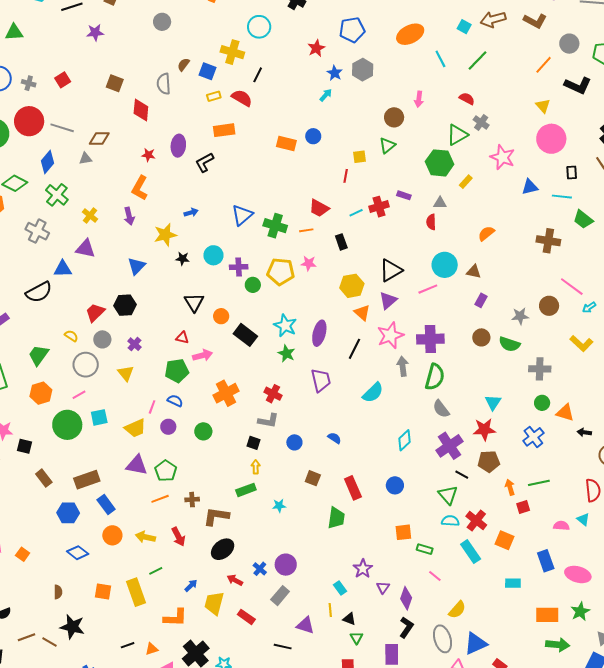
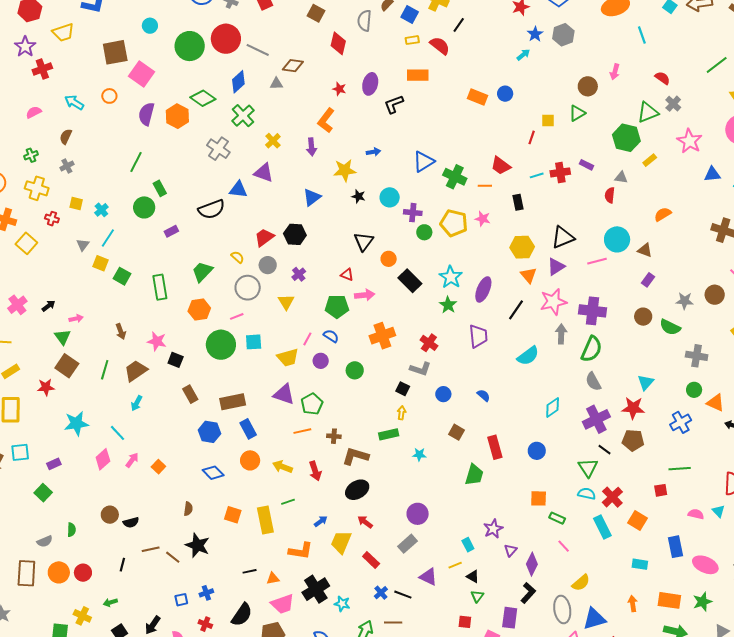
green line: (477, 60) -> (717, 65), moved
orange arrow: (510, 487) -> (633, 604), moved
blue cross: (260, 569) -> (381, 593), moved
yellow line: (330, 610) -> (455, 565), turned 64

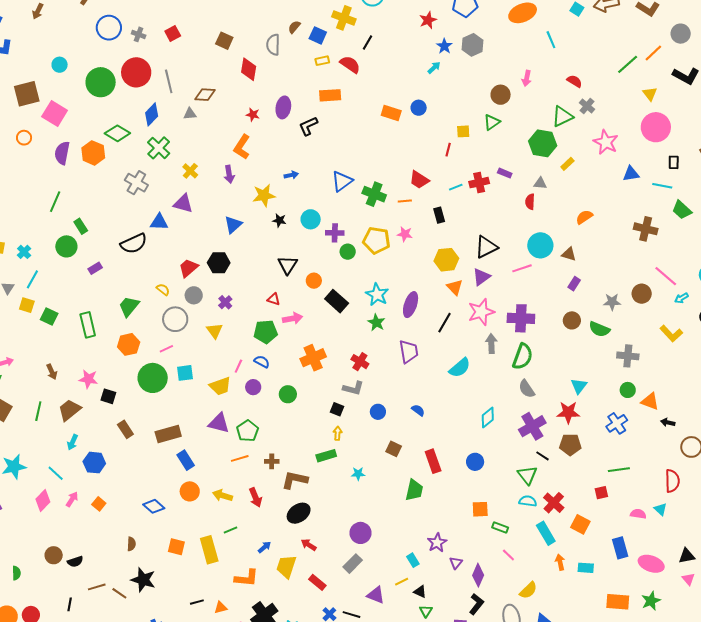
gray line: (258, 50) -> (169, 81), turned 55
blue hexagon: (209, 432) -> (94, 463), moved
orange arrow: (633, 604) -> (560, 562), moved

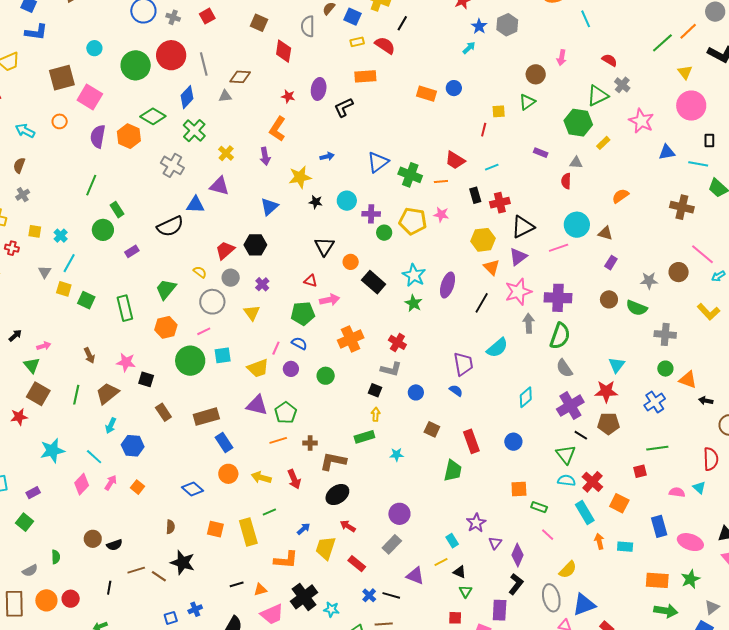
red cross: (479, 183) -> (500, 203), moved
purple trapezoid: (409, 352) -> (463, 364), moved

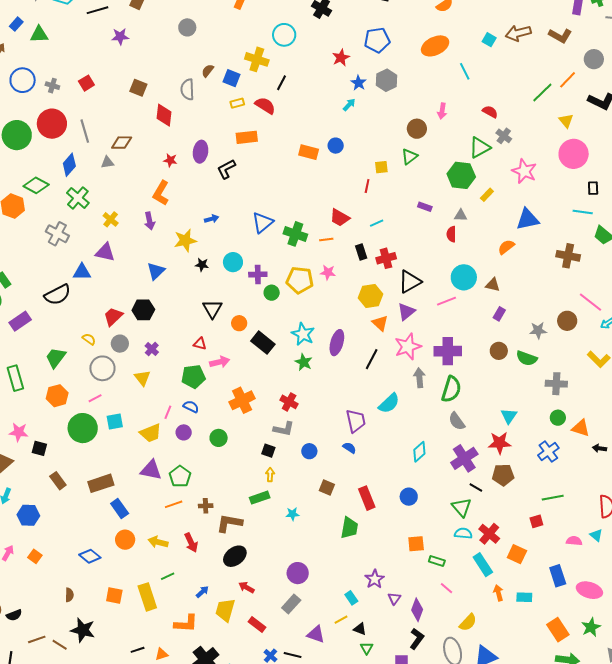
blue triangle: (667, 152) -> (528, 219), moved, size x1.4
purple rectangle: (132, 251) -> (20, 321), size x1.5
orange rectangle: (657, 580) -> (558, 630), turned 55

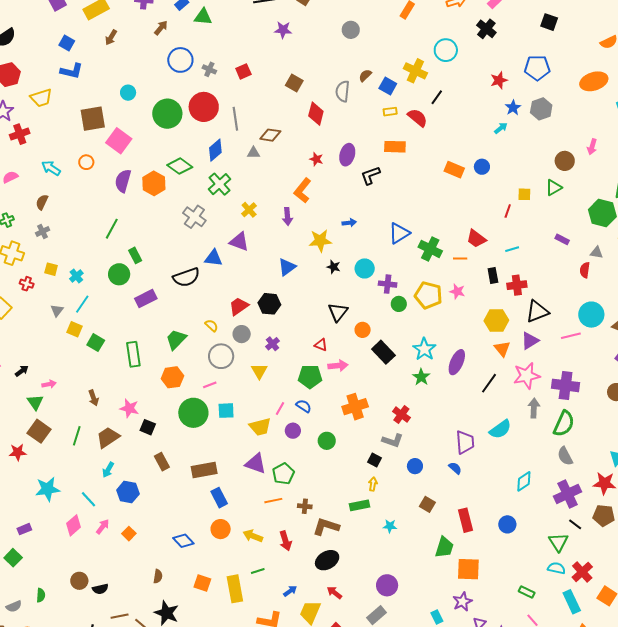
orange square: (416, 544) -> (468, 569), moved, size x1.4

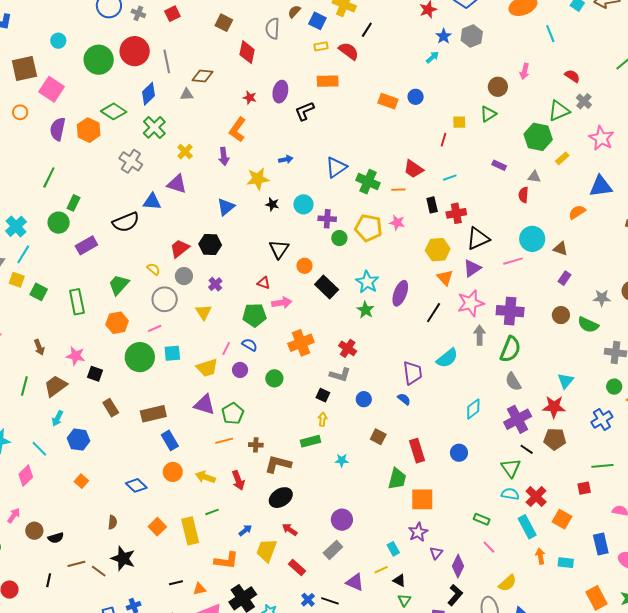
green rectangle: (135, 255) -> (74, 203), turned 56
cyan cross: (76, 276) -> (16, 226), size x1.5
pink arrow: (103, 527) -> (14, 516), moved
orange square: (202, 583) -> (157, 527), turned 30

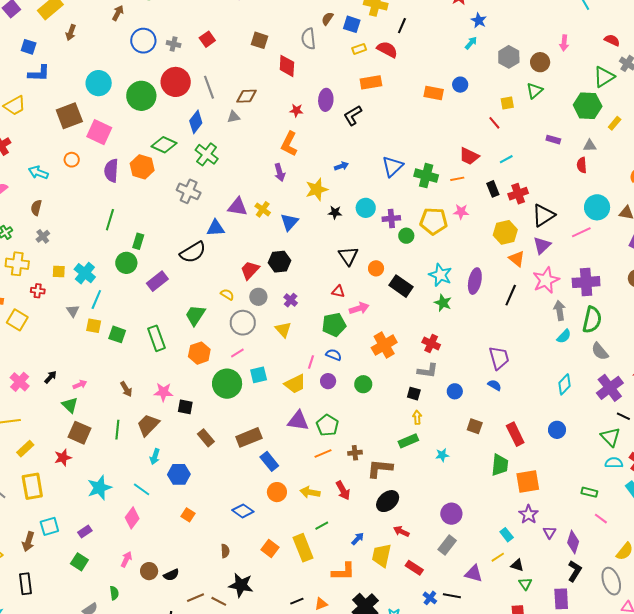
gray hexagon: (472, 36) -> (509, 57), moved
cyan circle: (58, 41) -> (99, 83), size x1.6
red line: (443, 140) -> (494, 123), turned -48
yellow cross: (185, 152) -> (263, 209), moved
cyan semicircle: (447, 358) -> (564, 336), moved, size x0.7

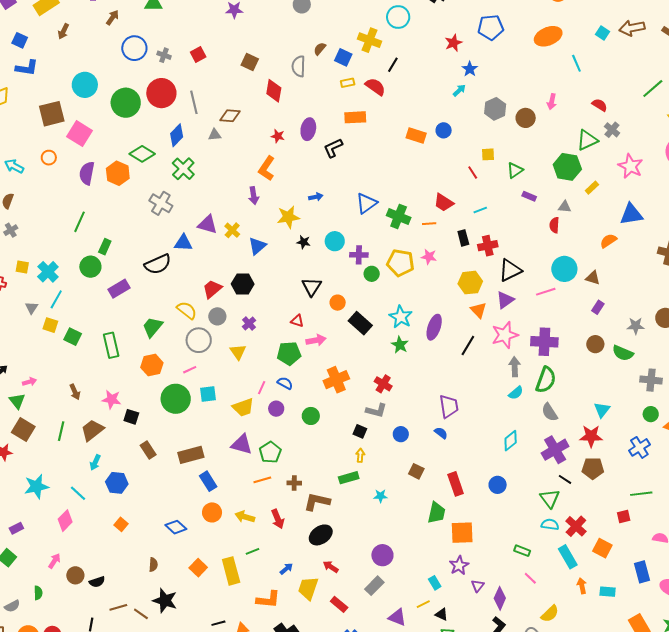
green triangle: (535, 91) -> (515, 170), moved
yellow semicircle: (227, 294) -> (187, 310), size x1.5

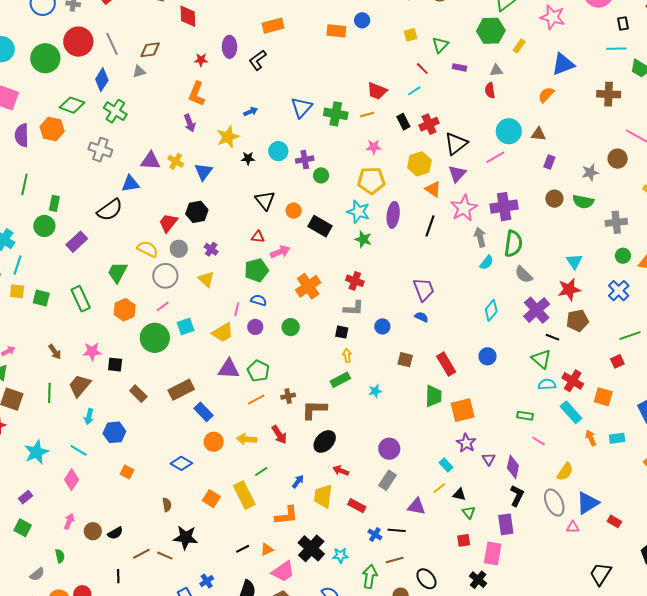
red line: (473, 172) -> (422, 69), moved
yellow pentagon: (400, 263) -> (371, 181), moved

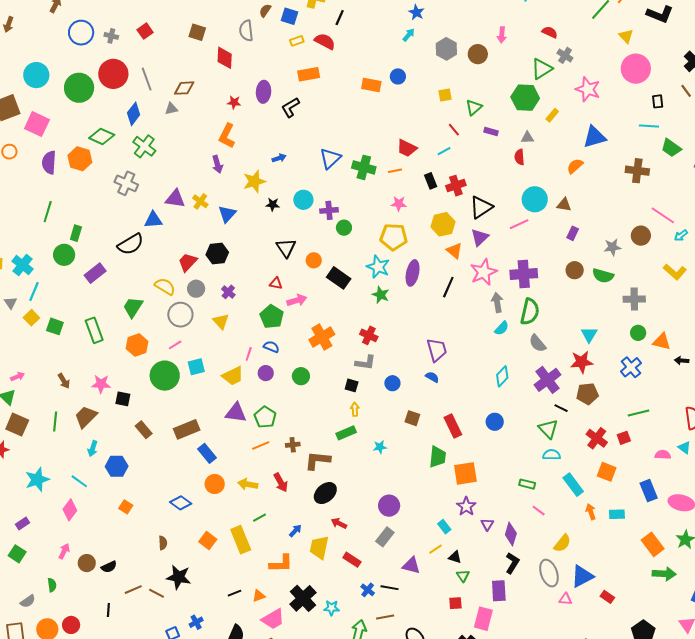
green pentagon: (256, 270) -> (272, 317), turned -30
yellow square: (17, 291) -> (31, 318), turned 35
red cross: (573, 381) -> (597, 438), moved

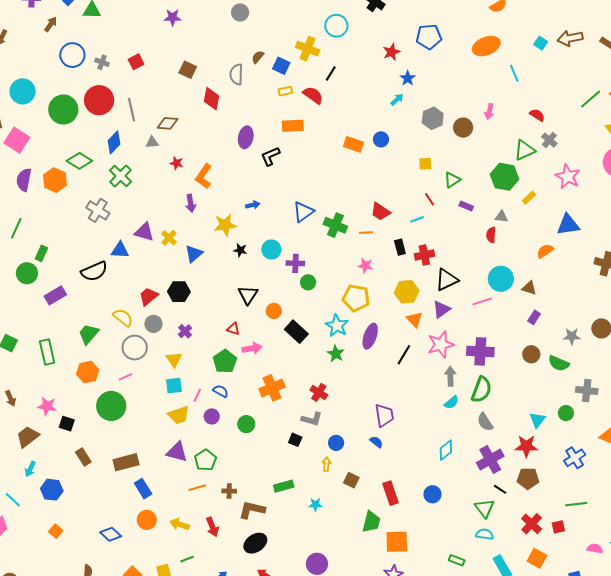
red star: (234, 102) -> (177, 163), moved
green circle: (638, 333) -> (566, 413), moved
cyan square: (196, 367) -> (174, 386), moved
yellow arrow: (355, 409) -> (326, 464), moved

